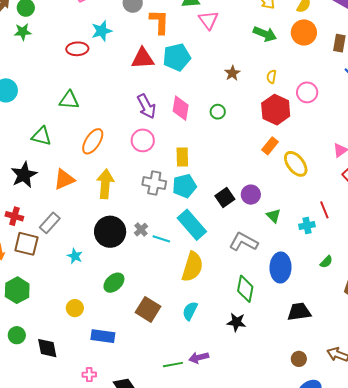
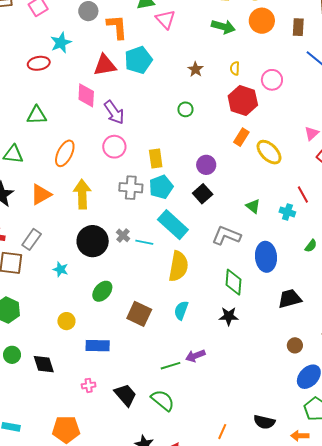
pink diamond: (181, 108) -> (86, 95), moved
purple circle: (251, 195) -> (206, 165), moved
cyan cross: (307, 226) -> (287, 212), turned 35

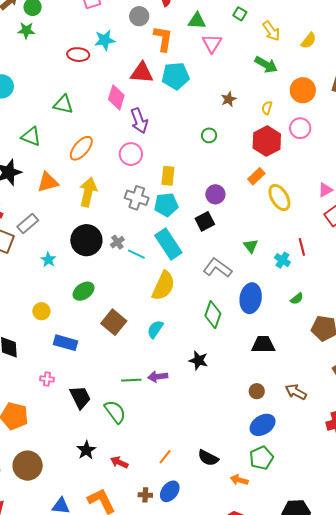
orange circle: (262, 21) -> (303, 90), moved
black star: (229, 316) -> (198, 360), moved

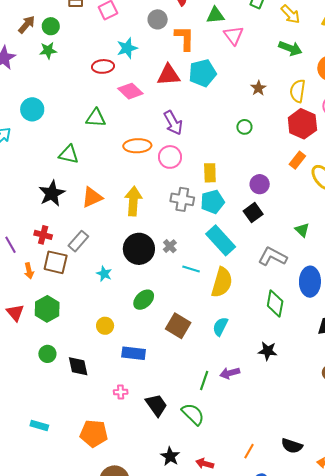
pink diamond: (116, 97) -> (130, 91), moved, turned -55
yellow semicircle: (267, 108) -> (298, 91), size x1.6
orange ellipse: (81, 148) -> (137, 146), moved, turned 56
cyan line: (136, 254) -> (191, 269), moved
green line: (131, 380) -> (204, 380), turned -60

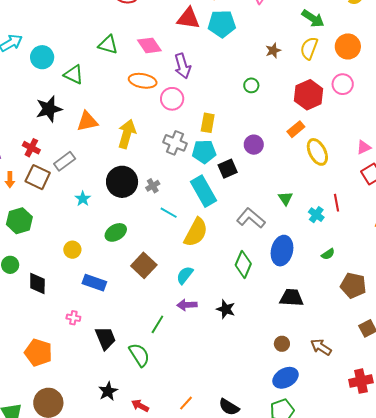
pink diamond: (130, 91) -> (149, 45), moved
yellow semicircle: (298, 91) -> (309, 48), moved
cyan circle: (32, 109) -> (42, 57), moved
black square: (253, 213) -> (228, 169), moved
purple arrow: (230, 373) -> (187, 305), moved

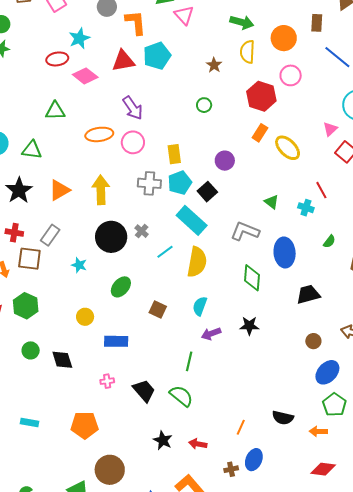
pink diamond: (149, 45) -> (85, 76), moved
cyan line: (169, 213) -> (165, 252), turned -48
brown square: (144, 265) -> (158, 310), size x0.7

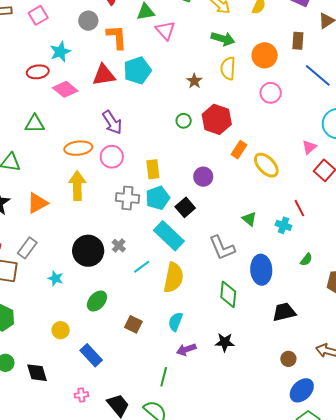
red hexagon: (261, 96) -> (217, 119), moved
yellow arrow: (101, 190) -> (77, 186), moved
gray L-shape: (245, 231) -> (222, 248), turned -136
blue rectangle: (116, 341) -> (91, 355), turned 45

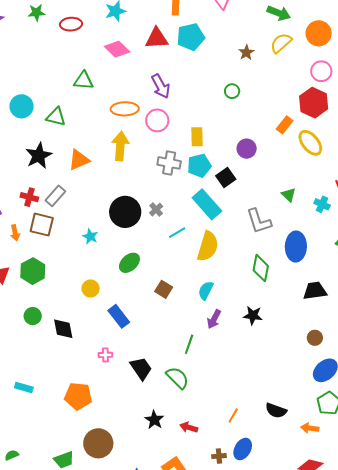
yellow semicircle: (228, 68) -> (281, 43), turned 40
red ellipse: (38, 72) -> (71, 24), moved
red hexagon: (217, 119) -> (314, 103), moved
gray rectangle: (27, 248) -> (55, 196), moved
purple arrow: (186, 349) -> (214, 319), turned -48

